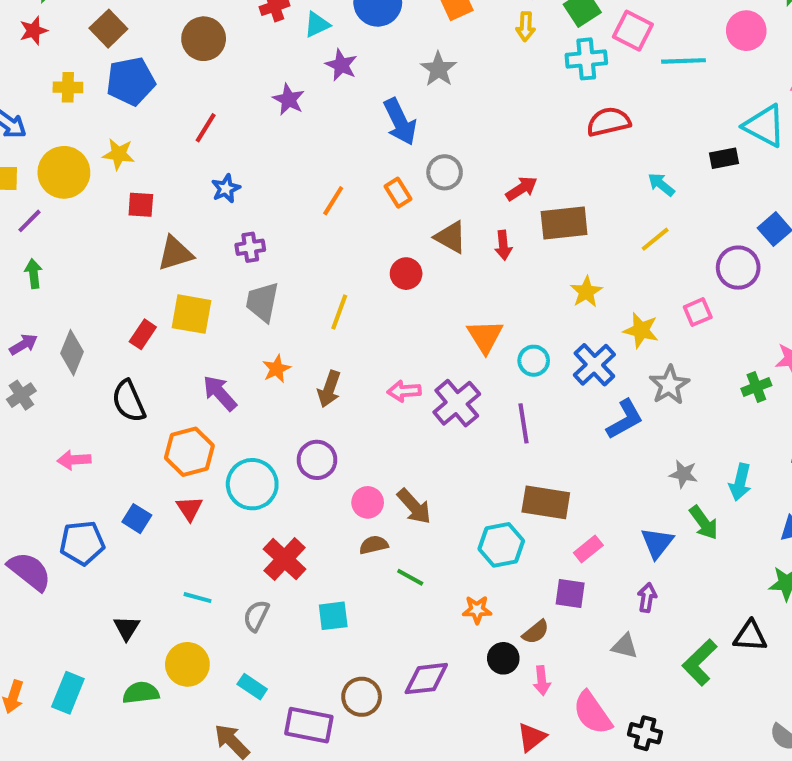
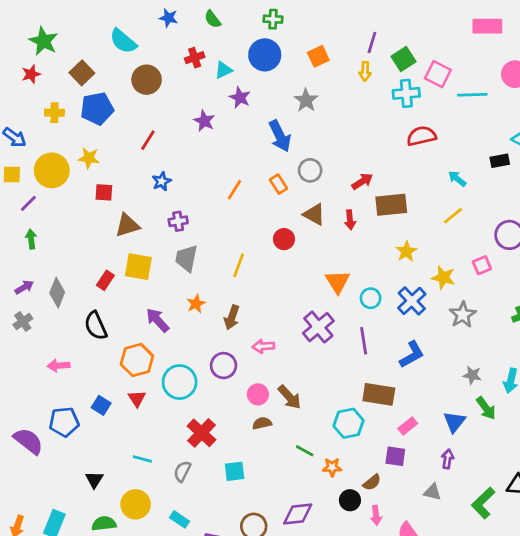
pink arrow: (404, 391) -> (263, 346), moved
blue L-shape: (625, 419) -> (412, 355), moved
green line: (410, 577) -> (305, 451), moved

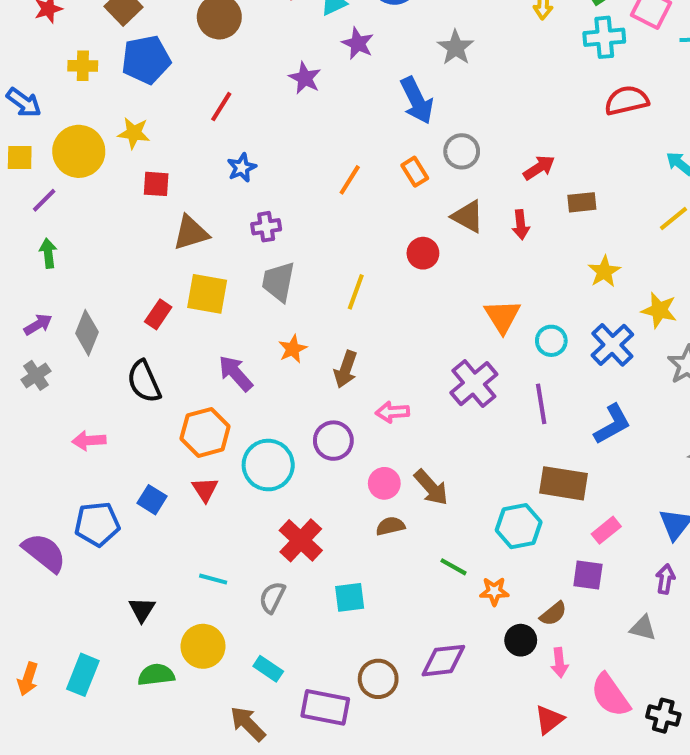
brown rectangle: (391, 205) -> (582, 202), size x0.6

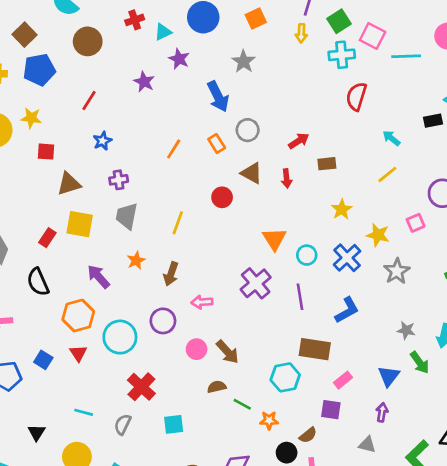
red semicircle: (627, 100) -> (356, 97), turned -60
brown semicircle: (390, 526) -> (217, 387), moved

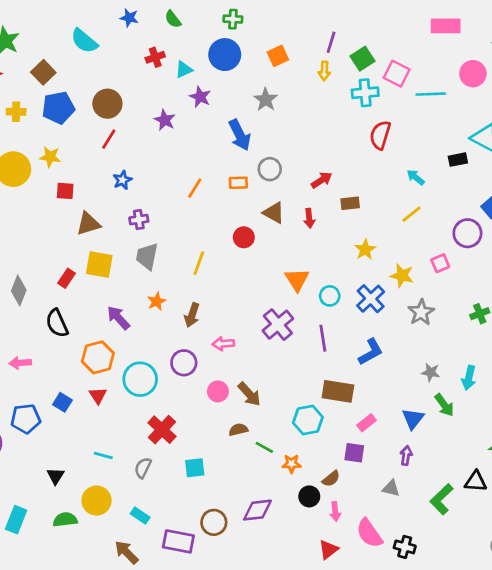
brown circle: (88, 41) -> (107, 104), moved
orange rectangle: (217, 144) -> (238, 183), turned -60

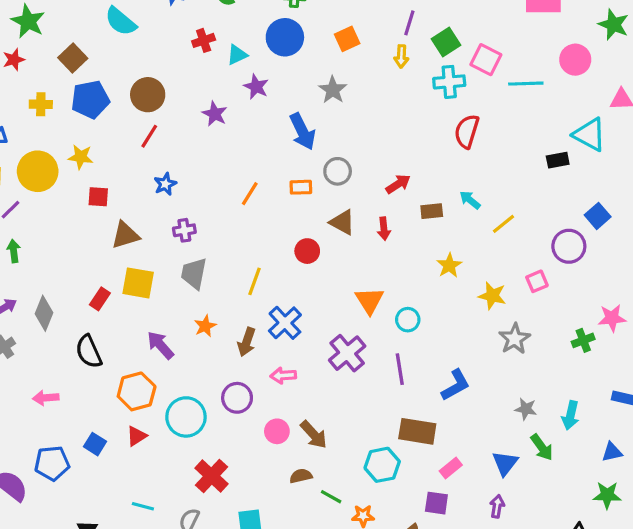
cyan arrow: (416, 177) -> (470, 200), moved
blue cross: (371, 299) -> (285, 323), moved
red triangle: (98, 396) -> (137, 436), turned 30

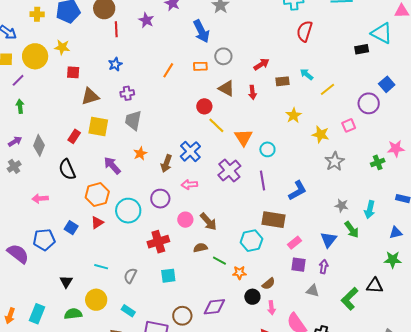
red line: (149, 136) -> (116, 29), moved, turned -35
yellow line: (255, 281) -> (216, 125), moved, turned -66
red cross: (212, 476) -> (158, 242), moved, turned 30
purple square: (436, 503) -> (299, 265), moved

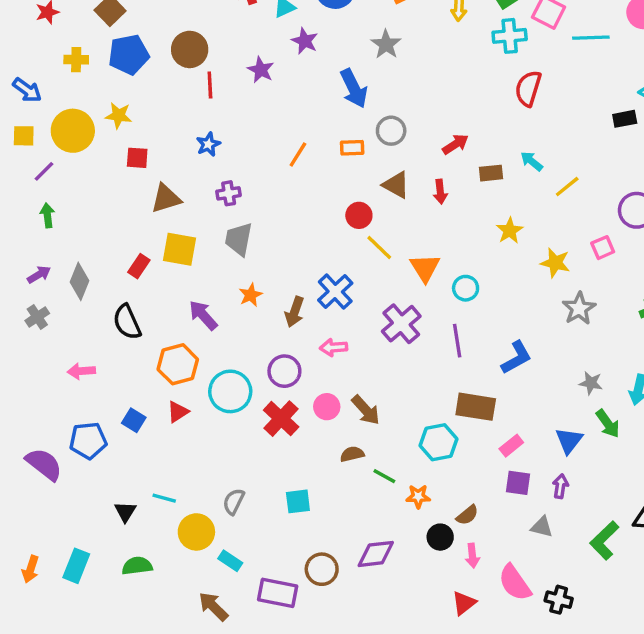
red cross: (158, 242) -> (281, 419), moved, turned -30
cyan line: (101, 267) -> (164, 498), moved
yellow circle: (96, 300) -> (196, 532), moved

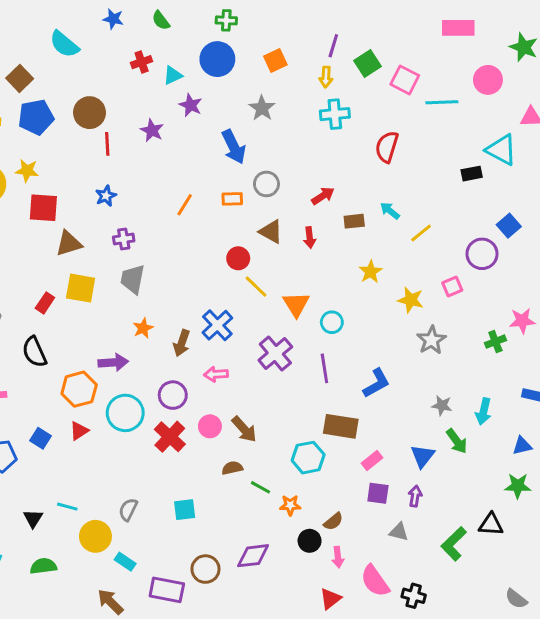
cyan cross: (510, 36) -> (335, 114), moved
red square: (137, 158) -> (43, 208), size x1.5
purple arrow: (203, 315) -> (113, 362), moved, turned 128

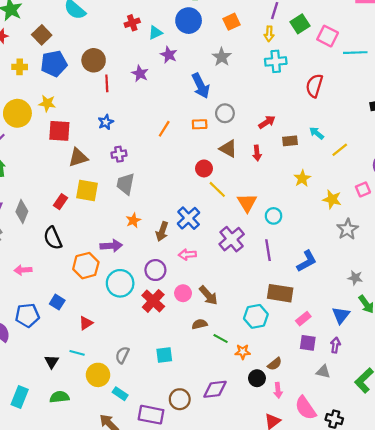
red triangle: (79, 431) -> (86, 323), moved

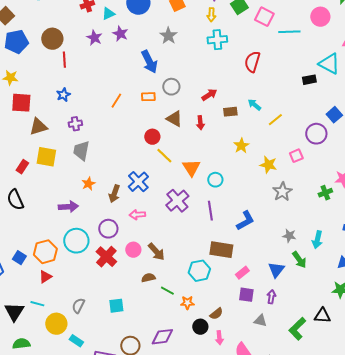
purple star: (140, 74) -> (94, 38), moved
orange hexagon: (86, 266) -> (45, 252), moved
black triangle: (52, 362) -> (14, 312), size x1.5

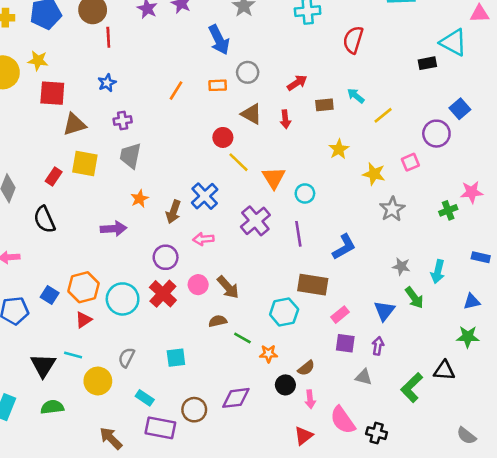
cyan circle: (76, 241) -> (123, 299), moved
cyan rectangle: (76, 341) -> (145, 398), moved

